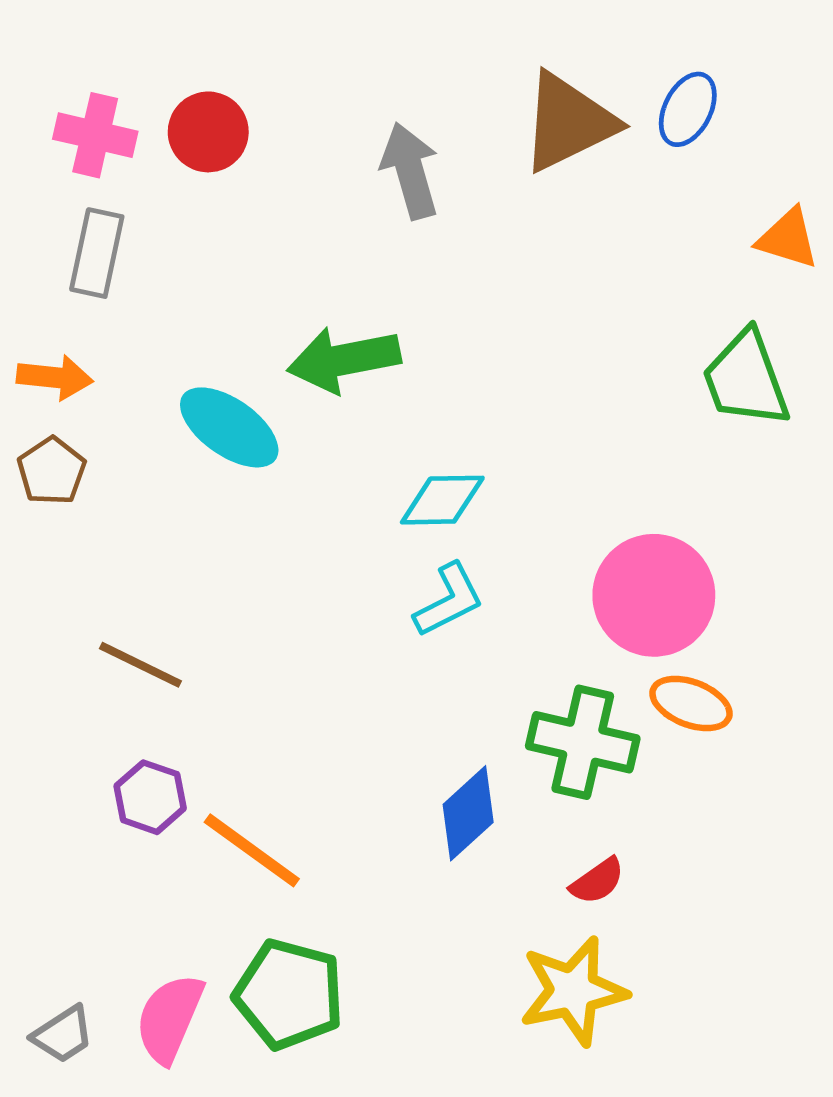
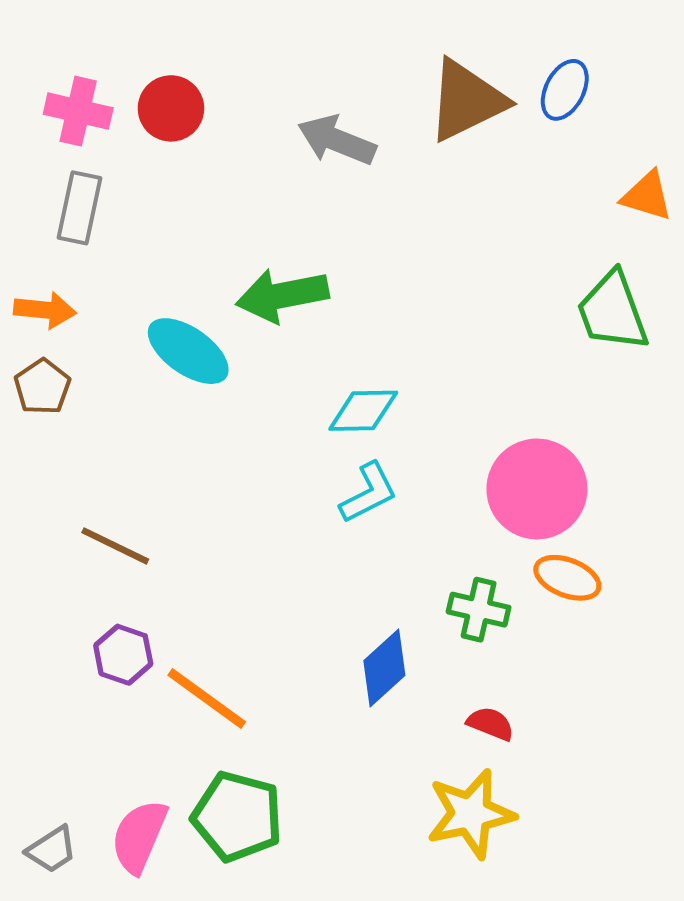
gray arrow: (410, 171) -> (337, 140), turned -52
green cross: (583, 742) -> (479, 610), size x0.7
red semicircle: (597, 881) -> (491, 724), turned -123

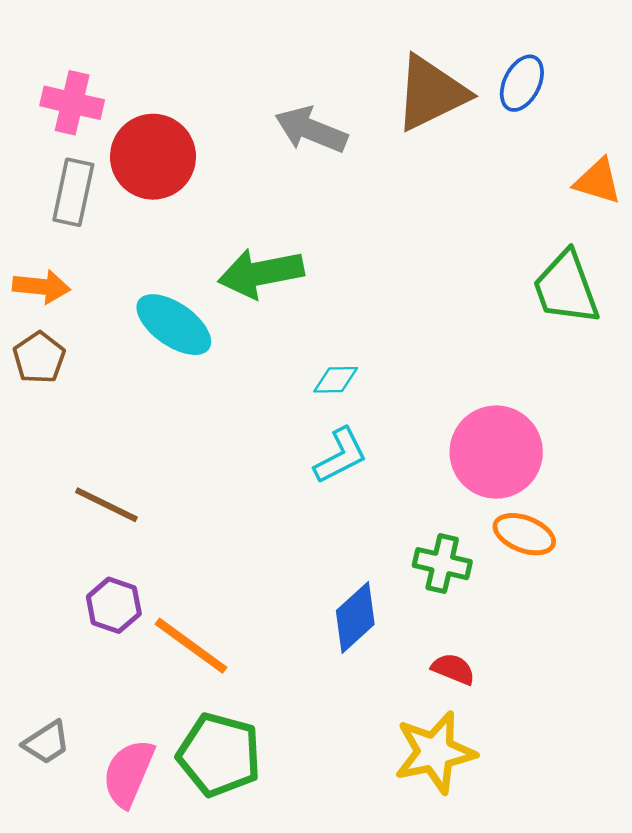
red circle: (171, 108) -> (153, 157), moved, size x1.4
cyan diamond: (363, 411) -> (336, 380), size x0.7
gray trapezoid: (52, 850) -> (46, 742), moved

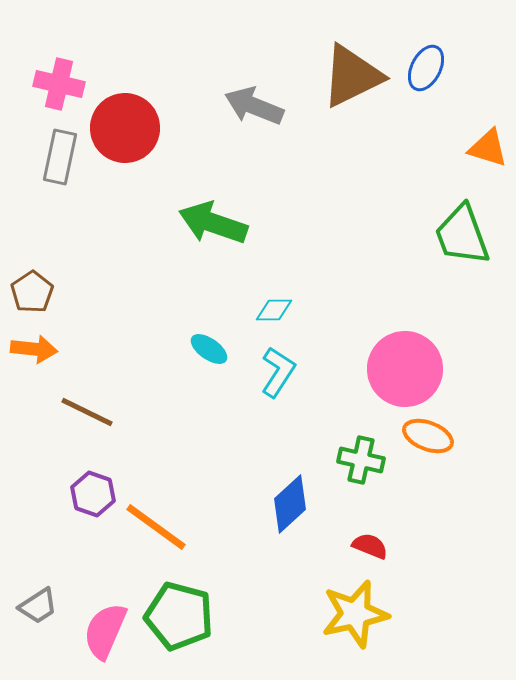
green arrow: (261, 273) -> (213, 223), turned 30
orange arrow: (41, 287) -> (34, 349), moved
cyan ellipse: (174, 325) -> (209, 349), moved, size x0.6
cyan L-shape: (341, 456) -> (278, 372), turned -30

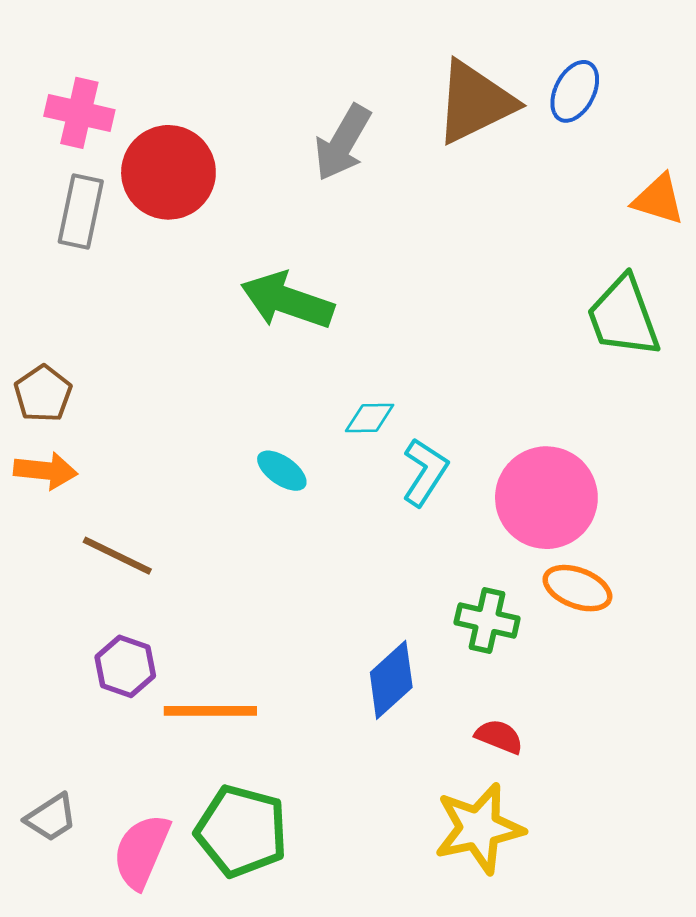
gray arrow: (254, 106) -> (343, 143), turned -82
cyan L-shape: (278, 372) -> (425, 472), moved
orange line: (156, 527) -> (210, 711), turned -36

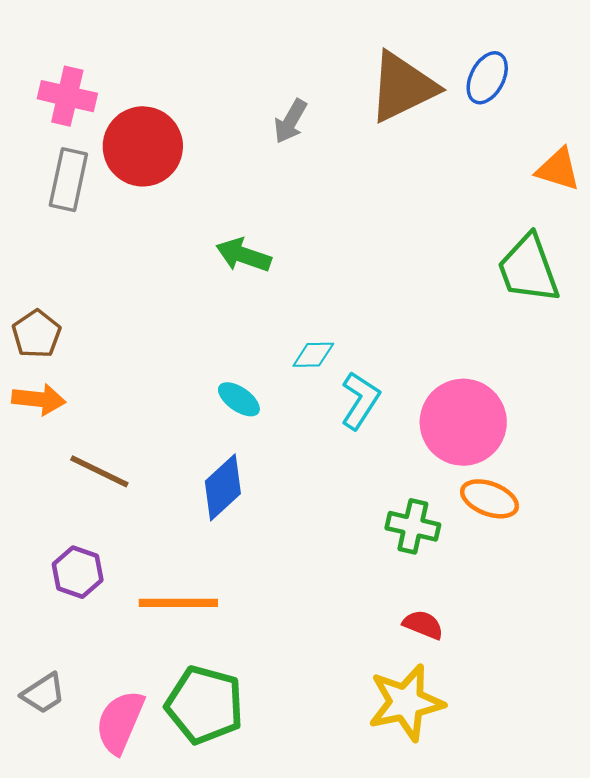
gray arrow: (343, 143) -> (290, 121), size x0.7
green arrow: (287, 301) -> (244, 255), size x0.7
purple hexagon: (125, 666) -> (78, 572), moved
blue diamond: (391, 680) -> (223, 487), moved

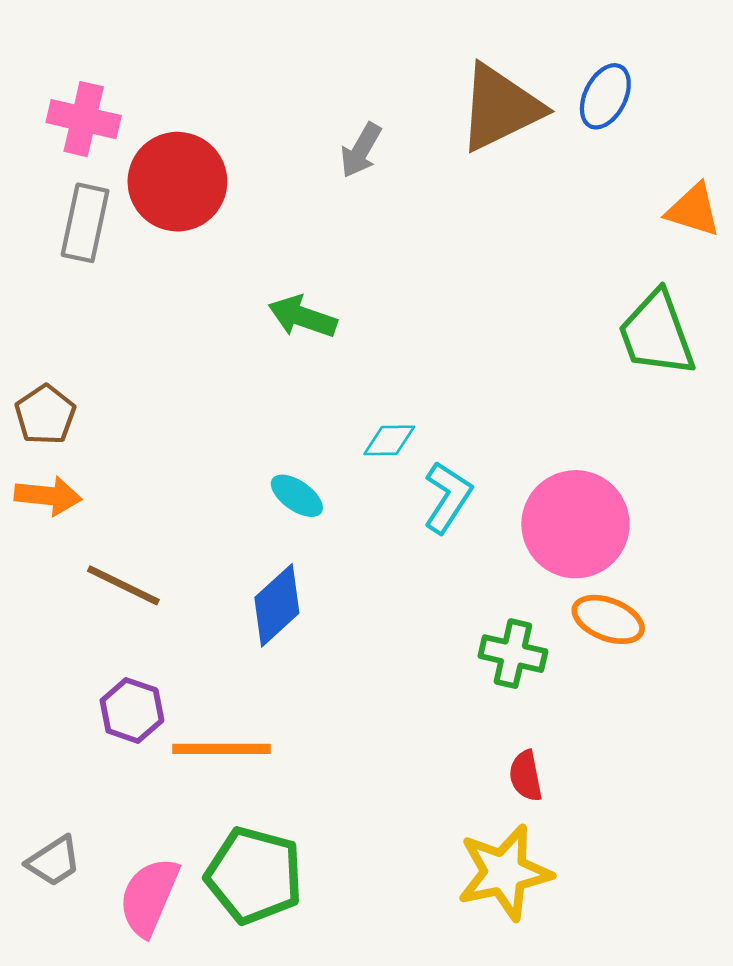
purple hexagon: (78, 572) -> (132, 710), moved
red semicircle: (423, 625) -> (526, 776), turned -123

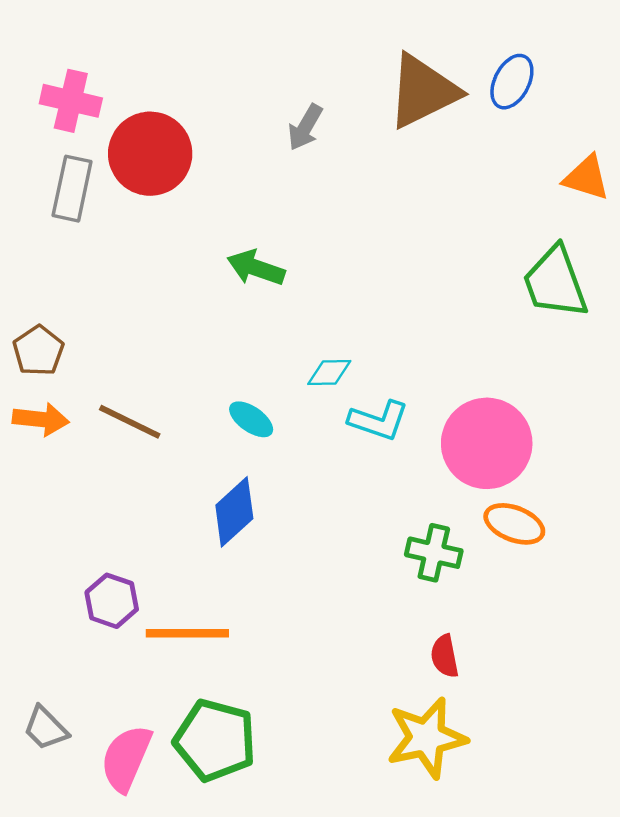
cyan L-shape: (448, 497) -> (379, 421), turned 76
brown line: (123, 585) -> (130, 422), moved
gray trapezoid: (54, 861) -> (46, 728), turned 78

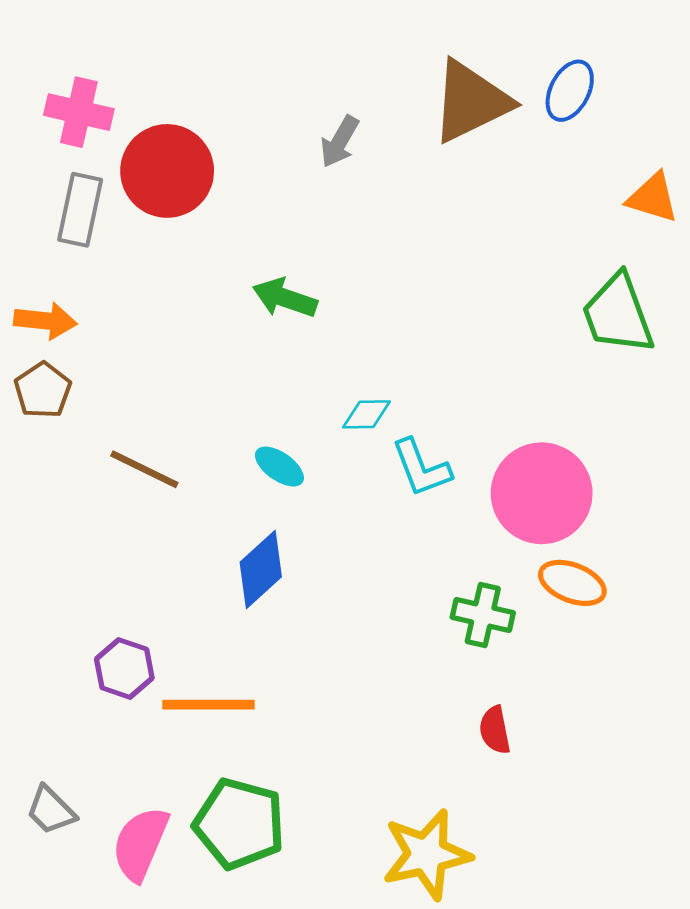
orange arrow: (41, 419) -> (45, 321), moved
cyan L-shape: (379, 421) -> (421, 468), turned 50
yellow star: (427, 738) -> (427, 854), moved

